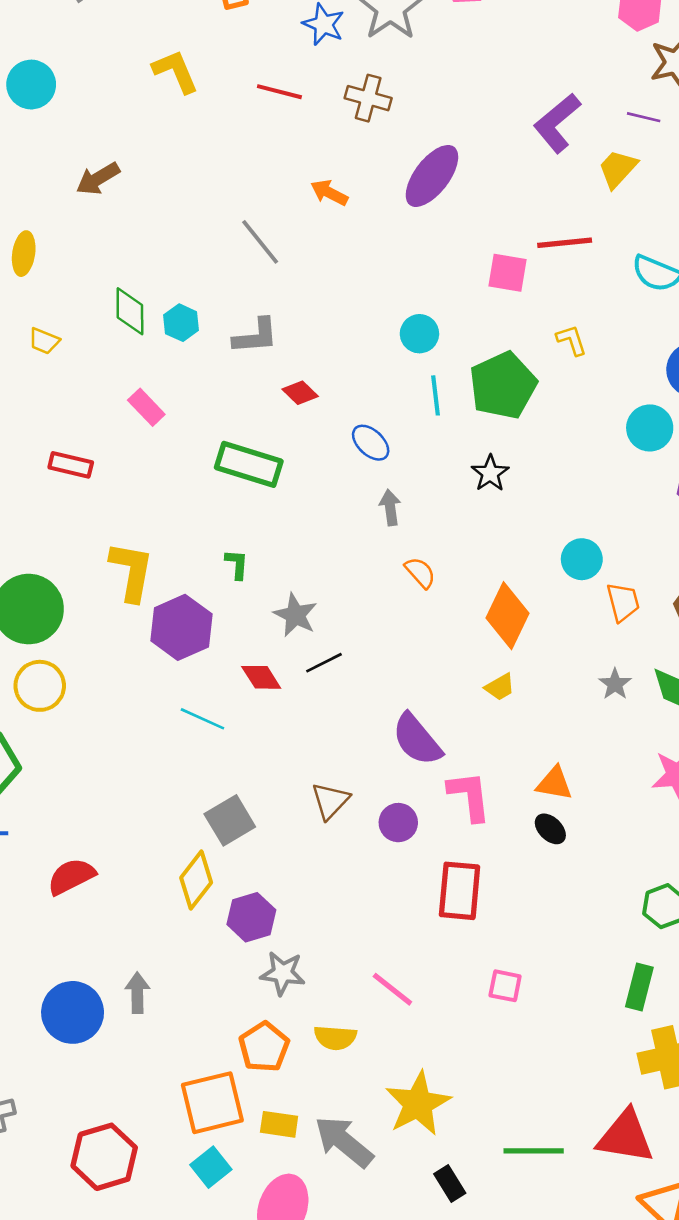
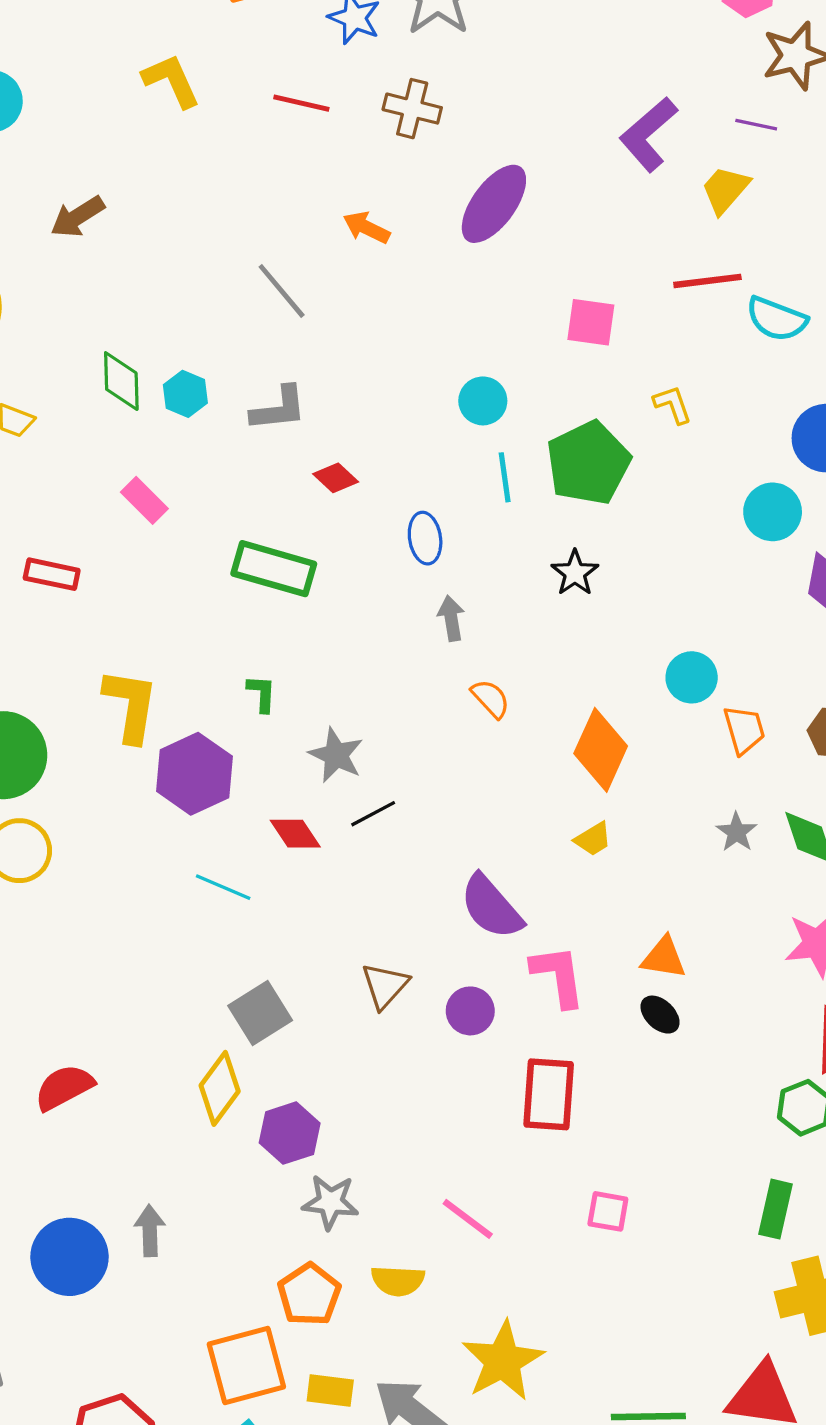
red line: (565, 243) -> (707, 281), moved
blue ellipse: (371, 443) -> (425, 538), turned 39

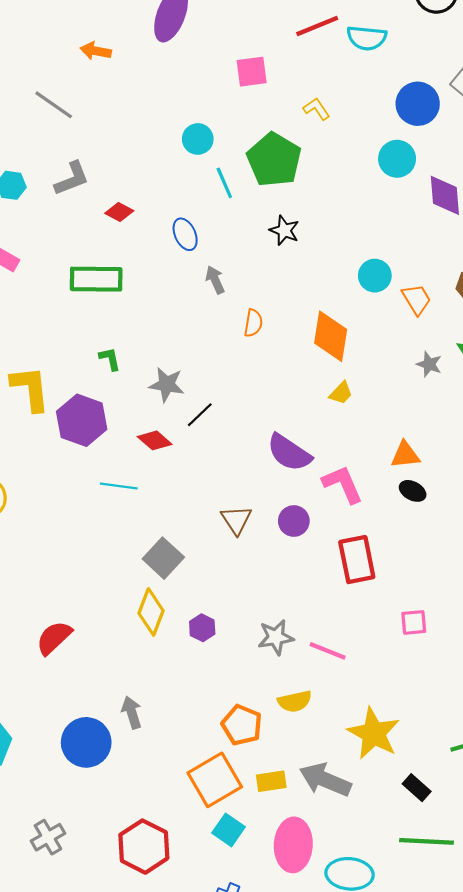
orange semicircle: (491, 699) -> (253, 323), turned 68
purple hexagon: (290, 1133) -> (202, 628), size x0.7
gray star: (330, 1202) -> (276, 637), moved

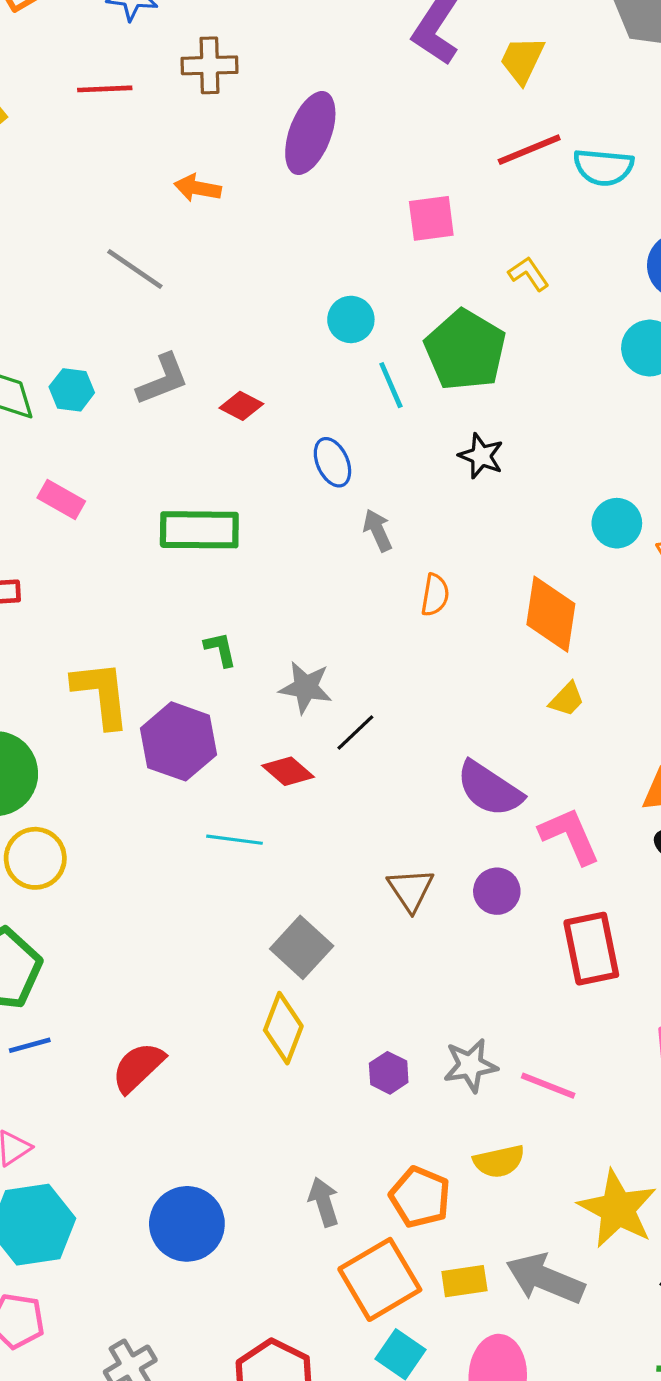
red diamond: (119, 212) -> (241, 406), moved
purple hexagon: (202, 628) -> (389, 1073), moved
gray arrow: (132, 712) -> (324, 1202), moved

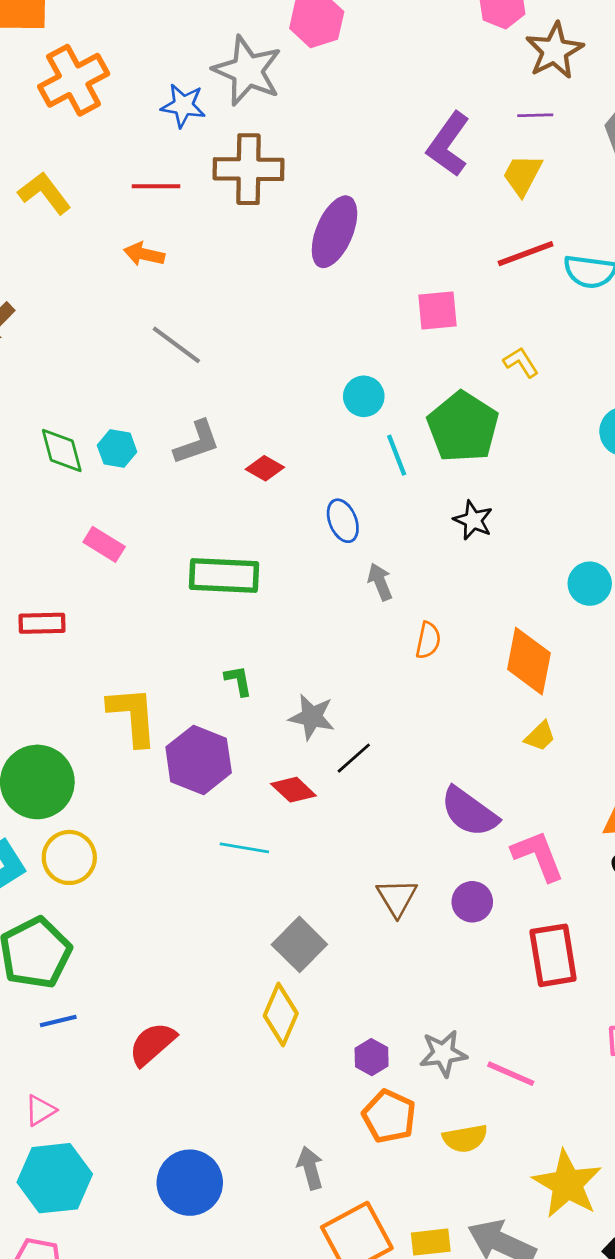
brown cross: (209, 65) -> (248, 169), size x1.4
orange arrow: (198, 188) -> (144, 254), moved
orange pentagon: (420, 1197) -> (389, 1116), moved

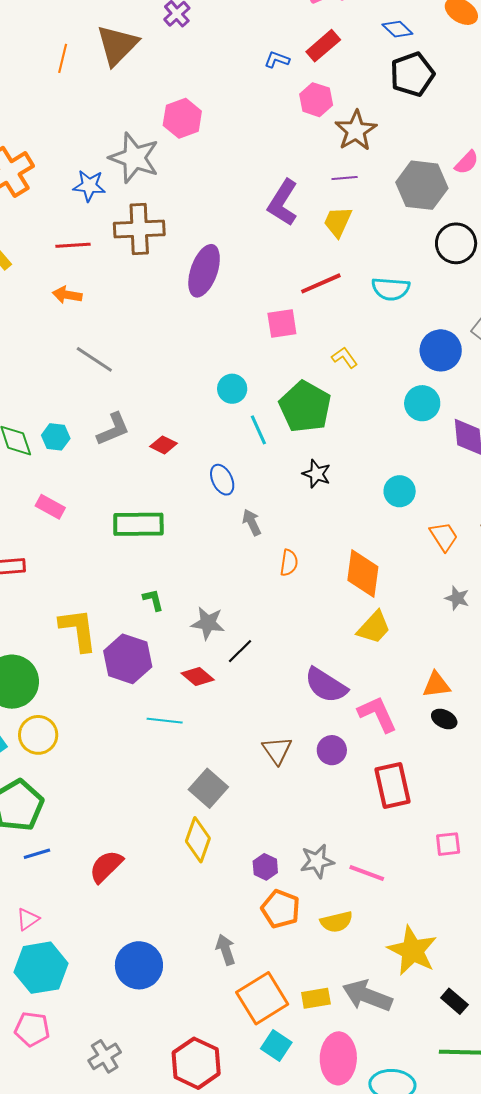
red line: (526, 254) -> (321, 283), moved
cyan circle: (590, 584) -> (400, 491), moved
yellow trapezoid: (540, 736) -> (374, 627), size x1.5

